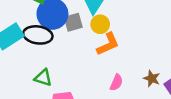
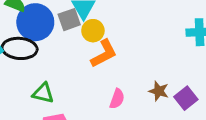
gray square: (73, 22) -> (69, 20), moved
green triangle: (43, 78) -> (43, 93), moved

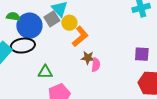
brown star: (159, 91) -> (88, 58), moved
purple square: (186, 98) -> (142, 54), turned -35

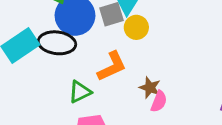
orange L-shape: (80, 36) -> (112, 66), moved
green triangle: (45, 72) -> (80, 92), turned -42

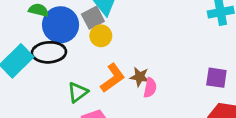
yellow circle: (136, 27) -> (101, 36), moved
orange L-shape: (112, 66) -> (113, 78), moved

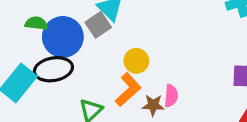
yellow circle: (101, 36) -> (136, 61), moved
brown star: (140, 77) -> (153, 105), moved

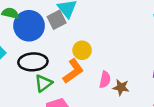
black ellipse: (53, 69) -> (33, 62), moved
brown star: (153, 105) -> (121, 87), moved

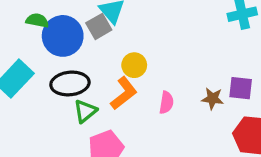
brown star: (121, 87) -> (213, 99), moved

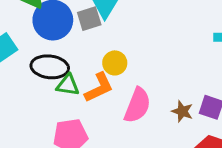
pink semicircle: (166, 103) -> (137, 105), size x1.6
green triangle: (85, 111) -> (68, 85), moved, turned 35

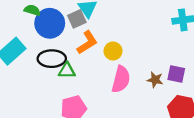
yellow circle: (115, 63) -> (113, 51), moved
orange L-shape: (99, 88) -> (87, 43), moved

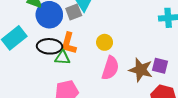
orange L-shape: (87, 43) -> (69, 43), moved, turned 135
brown star: (155, 80) -> (141, 70), size x1.6

